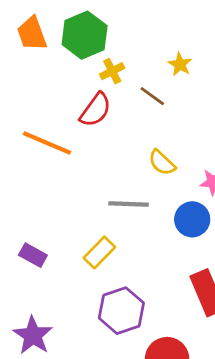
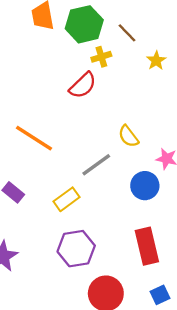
brown line: (152, 96) -> (127, 33), moved
orange line: (47, 143) -> (34, 138), moved
gray line: (129, 204) -> (96, 165), turned -48

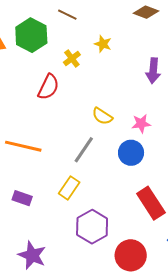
brown line: (127, 33) -> (67, 15), moved
yellow cross: (101, 57) -> (72, 59), moved

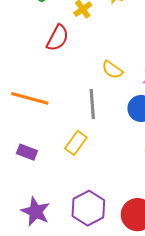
gray line: (84, 150) -> (92, 104), turned -40
purple hexagon: (92, 227) -> (88, 208), moved

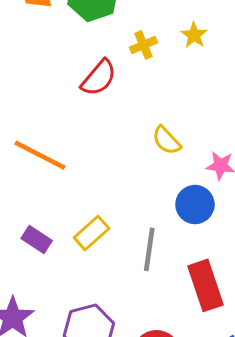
gray line: (92, 104) -> (149, 249), moved
purple rectangle: (27, 152) -> (37, 239), moved

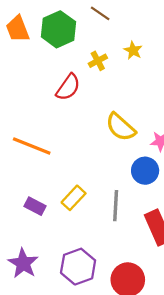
yellow semicircle: (167, 140) -> (121, 127), size x1.4

